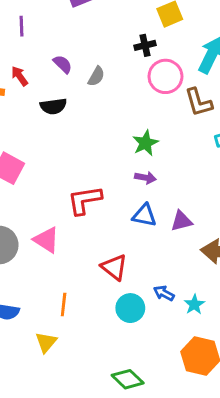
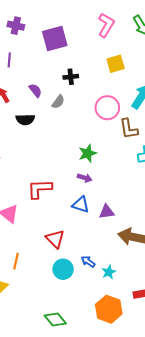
black cross: (145, 45) -> (71, 77), moved

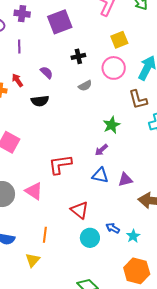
gray semicircle: (58, 102) -> (85, 86), moved, turned 32
pink circle: (107, 108) -> (114, 68), moved
green star: (88, 153) -> (112, 125), moved
purple arrow: (85, 178) -> (101, 150), turned 128

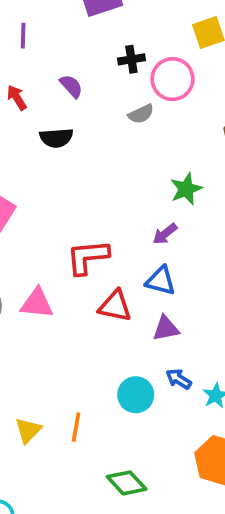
pink circle: (114, 68) -> (173, 79), moved
purple triangle: (125, 180) -> (166, 328), moved
pink triangle: (34, 191) -> (37, 303), turned -30
red triangle: (79, 210) -> (115, 306), moved, turned -30
orange line: (45, 235) -> (76, 427), moved

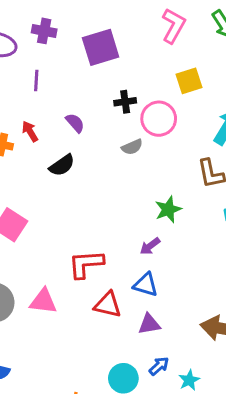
black semicircle: (56, 138) -> (62, 165), turned -32
blue arrow: (179, 379) -> (159, 366), turned 105

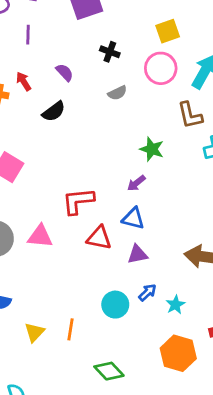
black cross: (125, 102) -> (110, 52), turned 30
pink circle: (159, 119) -> (161, 68), moved
green star: (168, 209) -> (152, 149), turned -30

